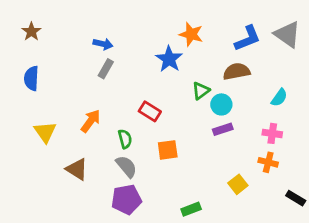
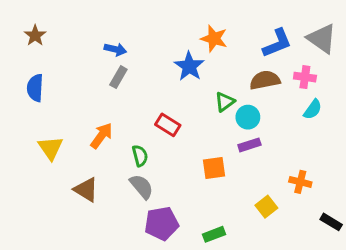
pink cross: (272, 133) -> (305, 77), moved
orange square: (168, 150) -> (214, 168), moved
purple pentagon: (126, 199) -> (162, 224), moved

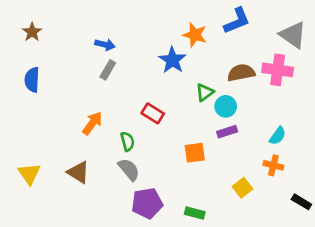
blue L-shape: (277, 43) -> (237, 21), moved
pink cross: (305, 77) -> (278, 70), size x1.5
cyan semicircle: (313, 109) -> (278, 136), moved
yellow triangle: (51, 148) -> (29, 174), moved
green rectangle: (214, 234) -> (195, 213), turned 36

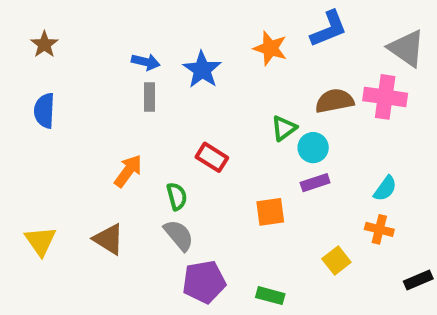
blue star: (172, 60) -> (202, 70), moved
gray rectangle: (108, 70) -> (150, 97), turned -30
black rectangle: (301, 202) -> (418, 280), turned -54

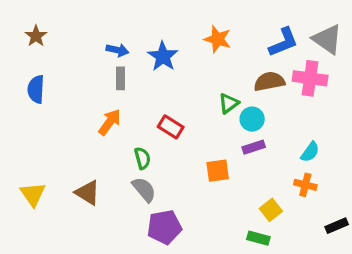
blue L-shape: (329, 29) -> (283, 42), moved
orange arrow: (128, 171) -> (110, 122), moved
green rectangle: (270, 296) -> (258, 238), moved

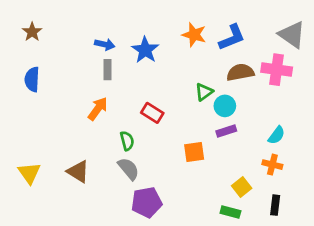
blue L-shape: (283, 42) -> (232, 37), moved
black rectangle: (337, 226) -> (275, 205), moved, turned -60

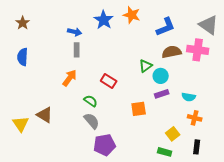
orange star: (194, 35) -> (132, 15), moved
blue star: (145, 50) -> (104, 20), moved
cyan semicircle: (277, 135) -> (189, 97), moved, turned 64
green semicircle: (127, 141) -> (91, 101), turned -40
brown triangle: (78, 172) -> (45, 115), moved

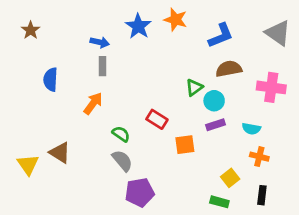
pink cross: (198, 50) -> (271, 87), moved
blue semicircle: (23, 57) -> (51, 79), moved
red rectangle: (109, 81) -> (157, 119), moved

